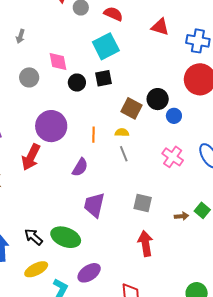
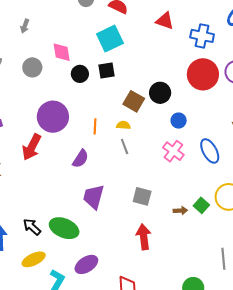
blue circle: (174, 116) -> (179, 121), moved

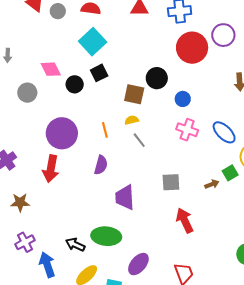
blue ellipse: (210, 151) -> (224, 132), moved
green square: (201, 205) -> (230, 173), turned 35

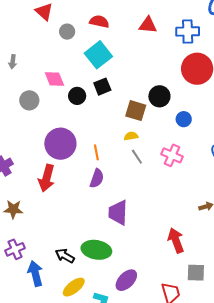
gray circle: (58, 11) -> (67, 32), moved
orange line: (105, 130) -> (96, 152), moved
pink cross: (187, 130) -> (172, 155), moved
gray square: (171, 182) -> (196, 273), moved

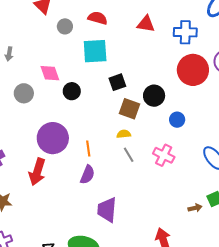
cyan square: (98, 55) -> (95, 51), turned 32
black square: (102, 87) -> (117, 82), moved

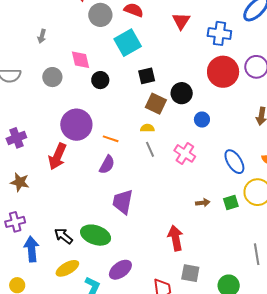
red triangle: (146, 24) -> (181, 21), turned 48
gray circle: (65, 26) -> (100, 15), size x1.5
cyan square: (95, 51) -> (128, 43), turned -32
orange line: (88, 149) -> (111, 139), turned -70
brown arrow: (195, 208) -> (203, 203), moved

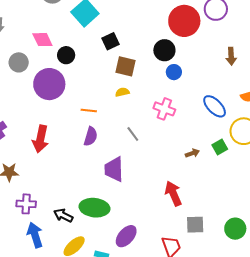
black circle: (182, 93) -> (164, 50), moved
purple circle: (76, 125) -> (49, 84), moved
gray line: (150, 149) -> (133, 134), moved
purple cross: (15, 222) -> (26, 204), moved, turned 30

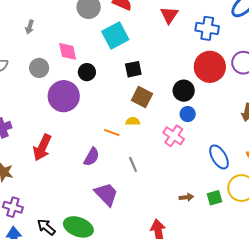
pink cross: (164, 109) -> (174, 136), moved
orange line: (89, 110) -> (112, 132), moved
purple trapezoid: (114, 169) -> (106, 194), turned 124

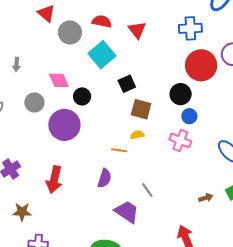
red triangle: (169, 15) -> (137, 30), moved
gray line: (133, 164) -> (147, 190), moved

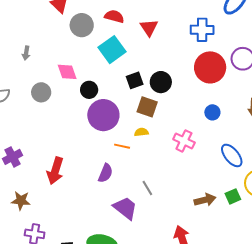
black circle: (181, 94) -> (161, 82), moved
blue circle: (189, 116) -> (212, 112), moved
purple circle: (64, 125) -> (103, 115), moved
brown arrow: (206, 198) -> (205, 200), size x1.5

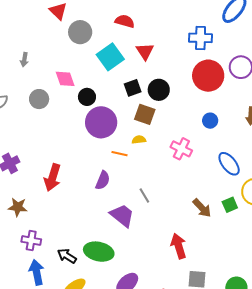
red semicircle: (114, 16) -> (125, 21), moved
red triangle: (149, 28) -> (145, 51), moved
brown arrow: (205, 200) -> (202, 208), turned 60

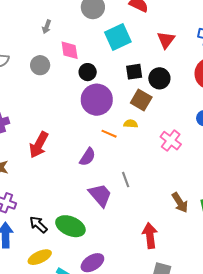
red triangle: (145, 51) -> (166, 40), moved
gray arrow: (24, 60) -> (47, 27), moved

